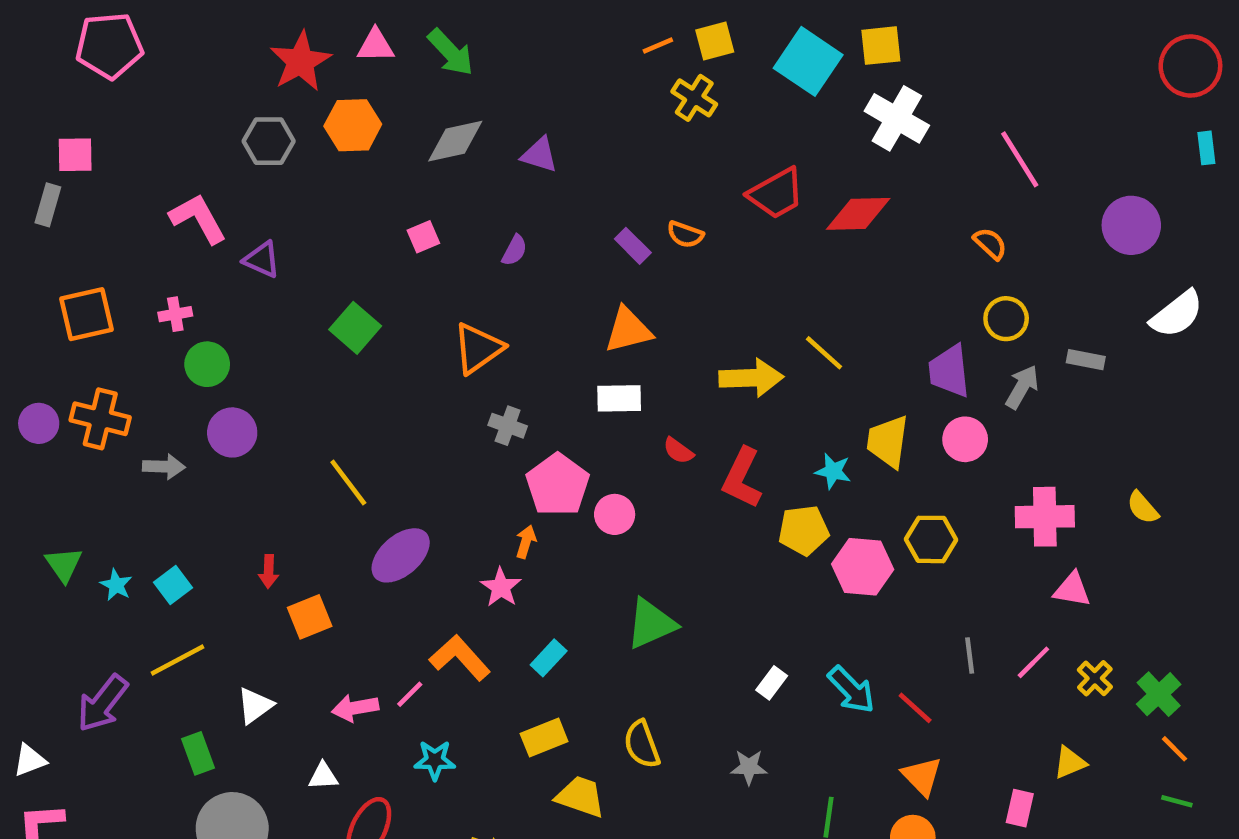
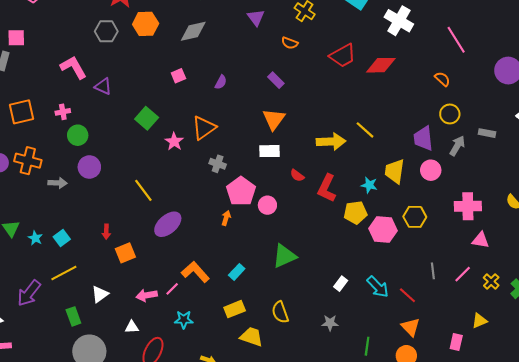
purple triangle: (539, 155) -> (256, 18), moved, turned 36
orange semicircle: (685, 234) -> (290, 43), moved
orange triangle: (628, 330) -> (274, 119), turned -40
pink star: (501, 587) -> (174, 142), moved

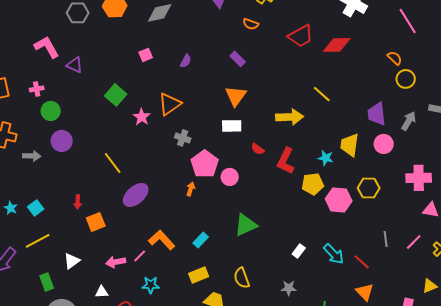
yellow circle: (450, 114) -> (406, 79), moved
yellow line: (365, 130) -> (322, 94), moved

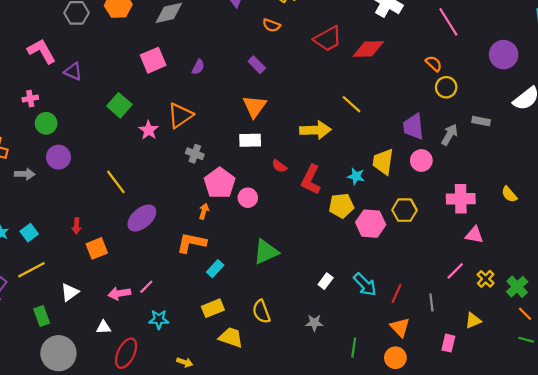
pink square: (146, 55) -> (153, 60), size x1.6
gray line: (386, 239) -> (431, 303), moved
orange L-shape: (162, 240) -> (191, 243), moved, turned -36
red line: (362, 262) -> (397, 293), turned 72

